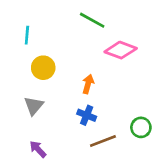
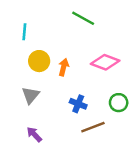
pink diamond: (121, 50) -> (105, 62), moved
orange arrow: (88, 84) -> (64, 67), moved
green circle: (141, 127) -> (119, 103), moved

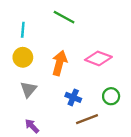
green line: (83, 18) -> (64, 17), moved
yellow circle: (39, 61) -> (23, 57), moved
orange arrow: (64, 67) -> (59, 63), size x1.5

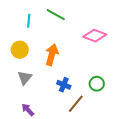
cyan line: (23, 30) -> (29, 21), moved
pink diamond: (98, 58) -> (95, 36), moved
brown line: (87, 119) -> (76, 104), turned -30

